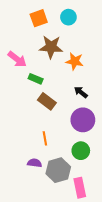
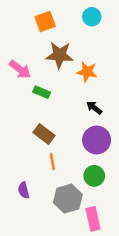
cyan circle: (68, 17) -> (92, 17), moved
brown rectangle: (47, 101) -> (44, 134), moved
purple semicircle: (35, 163) -> (24, 190), moved, turned -112

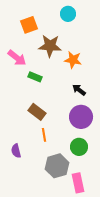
cyan circle: (92, 17) -> (68, 14), moved
orange square: (45, 22) -> (29, 25), moved
purple semicircle: (24, 190) -> (16, 151), moved

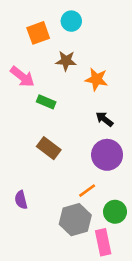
cyan circle: (68, 14) -> (71, 21), moved
brown star: (50, 46) -> (66, 61), size x0.7
orange line: (44, 135) -> (87, 191), moved, turned 64
green circle: (79, 147) -> (115, 212), moved

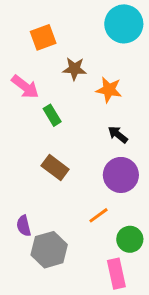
cyan circle: (71, 21) -> (124, 24), moved, size x1.6
green rectangle: (46, 102) -> (52, 115), turned 36
gray hexagon: (75, 220) -> (49, 250), moved

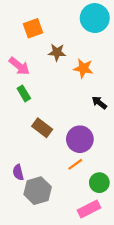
green rectangle: (52, 115) -> (24, 93), moved
black arrow: (118, 135) -> (99, 103), moved
purple circle: (121, 175) -> (80, 139), moved
pink rectangle: (116, 274) -> (89, 209), turned 75

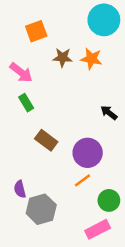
orange star: (83, 68) -> (91, 59), moved

